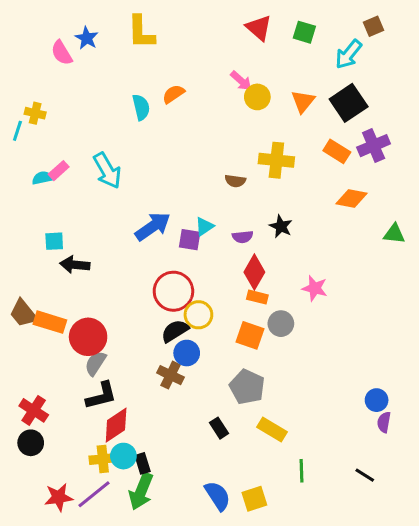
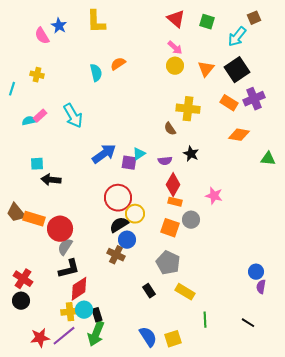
pink arrow: (241, 81) -> (175, 48), moved
yellow cross: (35, 113) -> (37, 75), moved
brown semicircle: (235, 181) -> (170, 129), moved, turned 48

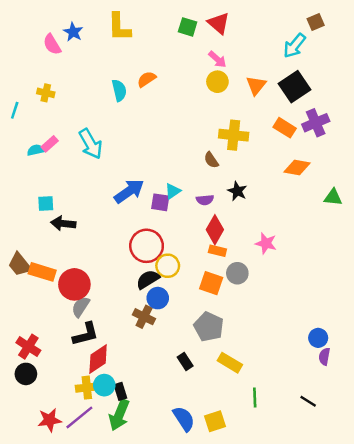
green square: (207, 22) -> (188, 27), moved

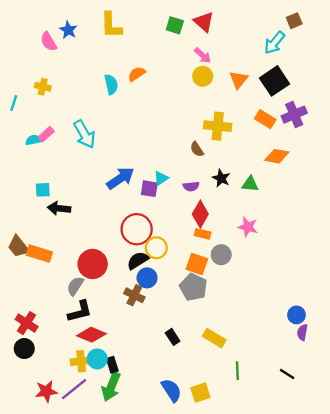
green triangle: (333, 197) -> (250, 184), moved
red circle: (74, 284) -> (93, 264), moved
gray pentagon: (209, 327) -> (193, 287), moved
red diamond: (98, 359) -> (91, 335), turned 56

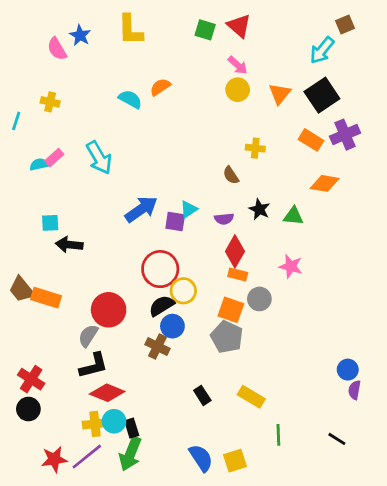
cyan semicircle: (111, 84) -> (130, 99), turned -48
yellow cross: (218, 126) -> (255, 148), size x0.6

